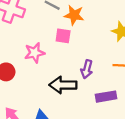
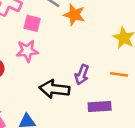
pink square: (63, 36) -> (32, 23), moved

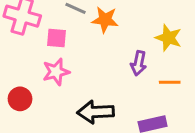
purple arrow: (82, 75) -> (139, 63), moved

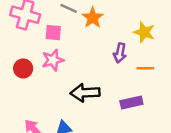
orange star: (105, 20) -> (93, 18), turned 30
red circle: (20, 99) -> (23, 68), moved

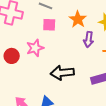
orange star: (93, 18) -> (78, 19), moved
pink square: (53, 33) -> (49, 25), moved

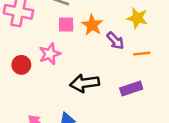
orange star: (78, 19) -> (92, 25), moved
purple arrow: (89, 39) -> (115, 41), turned -49

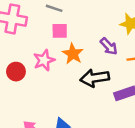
orange star: (92, 25) -> (73, 54), moved
black arrow: (85, 83) -> (95, 78), moved

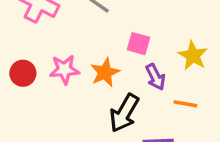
pink square: (60, 31) -> (138, 44), moved
black arrow: (95, 78) -> (124, 113), turned -68

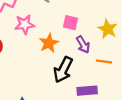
pink star: (64, 70) -> (25, 24), moved

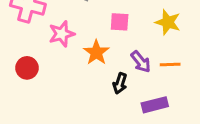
purple arrow: (83, 44) -> (141, 62), moved
black arrow: (63, 70) -> (120, 83), size x0.6

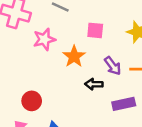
red circle: (27, 68) -> (32, 101), moved
black arrow: (120, 83) -> (94, 84), turned 72

